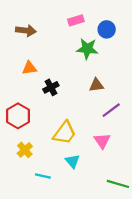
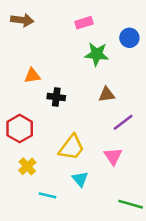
blue circle: (107, 29) -> (129, 38), moved
brown arrow: (26, 31) -> (22, 20), moved
black cross: (51, 87) -> (56, 97), turned 35

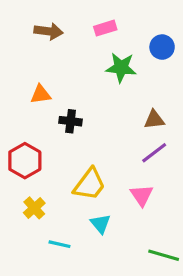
brown arrow: (22, 20) -> (48, 31), moved
brown triangle: (107, 95) -> (154, 120), moved

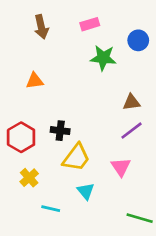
brown arrow: (48, 31) -> (41, 27), turned 70
black cross: (71, 121) -> (60, 131), moved

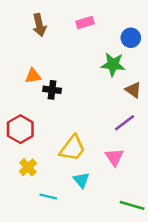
green star: (103, 58) -> (113, 64), moved
brown triangle: (132, 102) -> (133, 90), moved, turned 42
black cross: (60, 131) -> (52, 90), moved

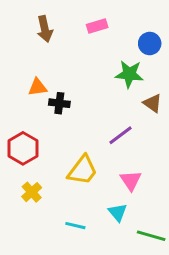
purple line: (124, 123) -> (121, 135), moved
cyan triangle: (81, 180) -> (118, 212), moved
cyan line: (48, 197) -> (75, 226), moved

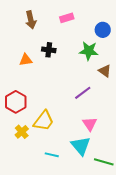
black cross: (59, 103) -> (49, 50), moved
yellow trapezoid: (83, 170) -> (44, 121), moved
cyan triangle: (118, 212) -> (81, 146), size x1.5

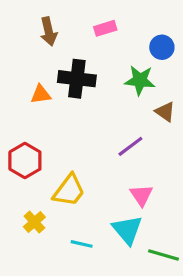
black cross: (49, 50) -> (77, 79), size x1.6
yellow cross: (22, 132) -> (34, 222), moved

